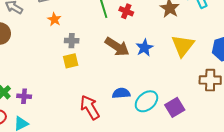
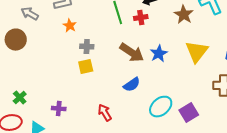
red cross: (126, 11) -> (141, 18), turned -32
blue semicircle: (121, 93) -> (132, 85), moved, turned 150
purple cross: (24, 96) -> (59, 109), moved
red arrow: (90, 107) -> (105, 113), size x0.7

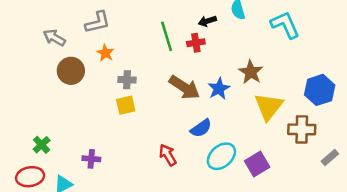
brown star: (184, 15) -> (251, 72), moved
brown circle: (16, 40) -> (71, 71), moved
yellow triangle: (197, 52) -> (269, 107), moved
blue semicircle: (132, 85) -> (201, 128), moved
red arrow: (105, 113) -> (168, 155), moved

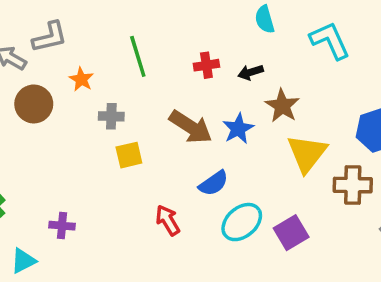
black arrow: (207, 21) -> (251, 72), moved
gray L-shape: (98, 22) -> (50, 37), moved
green line: (167, 36) -> (138, 56), moved
yellow square: (126, 105) -> (129, 155), moved

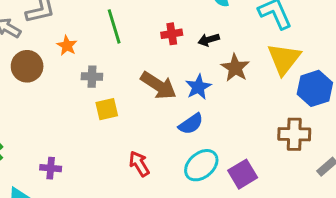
yellow triangle: (307, 153) -> (284, 59), moved
blue semicircle: (214, 183) -> (191, 124), moved

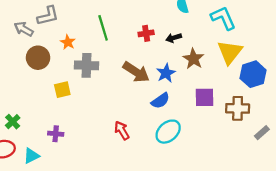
gray cross: (92, 77) -> (87, 65), size x1.5
yellow square: (107, 109) -> (62, 90), moved
purple square: (243, 174) -> (205, 97), moved, turned 30

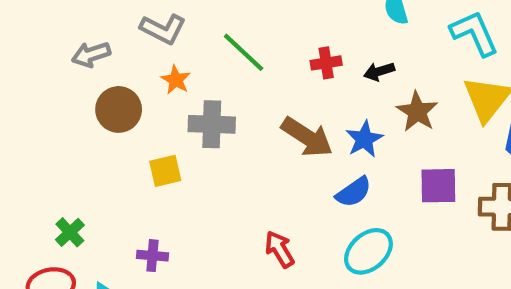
gray L-shape: (48, 16) -> (163, 29), moved, turned 40
green line: (103, 28) -> (244, 52), turned -30
gray arrow: (24, 29) -> (91, 54), turned -48

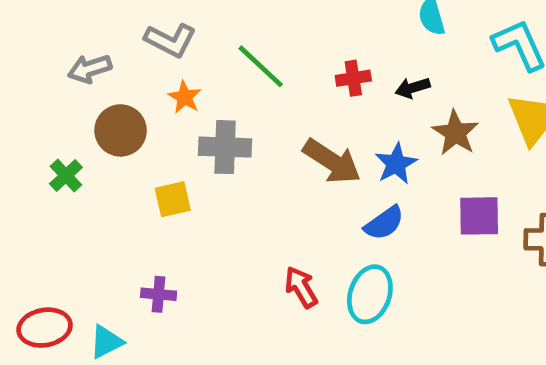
green cross: (70, 232) -> (66, 176), moved
cyan ellipse: (368, 251) -> (370, 294), moved, turned -30

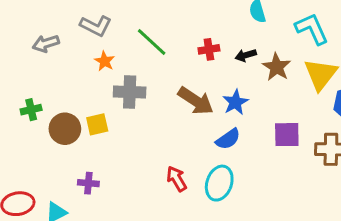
brown circle: (121, 130) -> (65, 129), moved
brown star: (455, 133) -> (277, 67), moved
green cross: (66, 176) -> (31, 110), turned 30

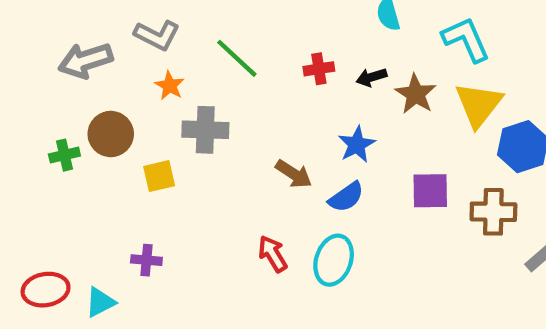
gray arrow: (46, 43) -> (85, 60), size x1.4
brown arrow: (196, 101) -> (294, 174), moved, size x0.7
brown circle: (65, 129) -> (111, 134), moved

